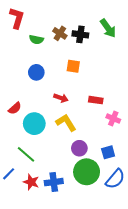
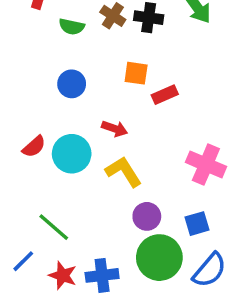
red rectangle: (96, 100) -> (165, 95), moved, turned -32
pink cross: (113, 118) -> (206, 164), size x1.5
cyan circle: (34, 124) -> (72, 154), moved

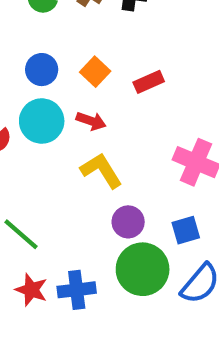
orange square: (136, 73) -> (95, 72), moved, turned 35
cyan circle: (72, 154) -> (42, 121), moved

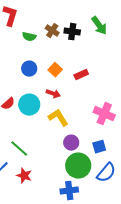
cyan circle: (42, 121) -> (29, 105), moved
blue cross: (77, 290) -> (69, 191), moved

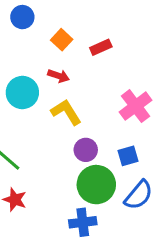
blue circle: (29, 69) -> (22, 17), moved
pink cross: (104, 114) -> (136, 106), turned 30

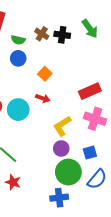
red rectangle: (101, 47) -> (90, 91), moved, size x1.5
pink cross: (136, 106) -> (95, 119), turned -35
yellow L-shape: (66, 112) -> (62, 126), moved, turned -90

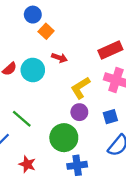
orange square: (45, 74) -> (46, 31), moved
green circle: (68, 172) -> (64, 138), moved
red star: (13, 182) -> (27, 164), moved

